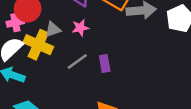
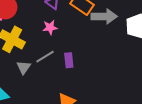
gray triangle: (53, 29) -> (24, 67), moved, turned -40

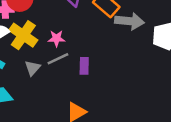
pink star: (50, 27) -> (56, 38), moved

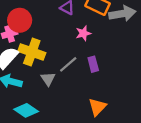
pink star: (56, 38) -> (83, 33), moved

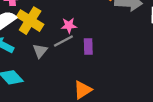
pink star: (83, 33) -> (69, 25), moved

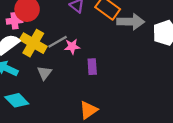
gray line: (63, 41) -> (58, 42), moved

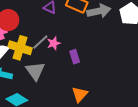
gray triangle: (44, 73) -> (35, 71), size x1.5

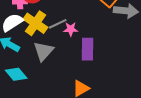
purple rectangle: (75, 57) -> (87, 49), size x1.5

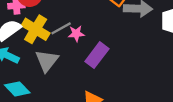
purple rectangle: (87, 49) -> (97, 55), turned 40

